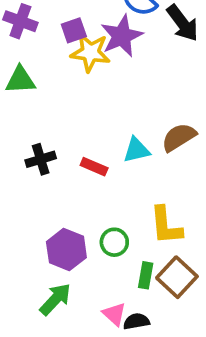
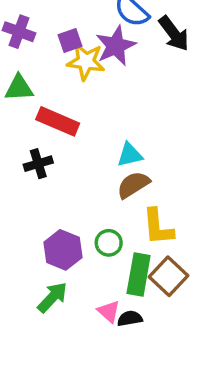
brown semicircle: (179, 137) -> (133, 185), moved
red rectangle: (94, 167) -> (58, 121), moved, size x1.6
green rectangle: (146, 275) -> (139, 274), size x1.6

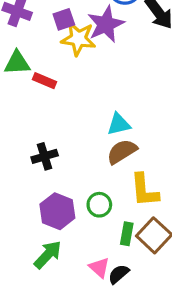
red rectangle: (58, 121) -> (45, 81), moved, size x0.6
black cross: (38, 164) -> (45, 156), moved
green rectangle: (139, 274) -> (127, 234), size x0.6
black semicircle: (130, 318) -> (119, 274), turned -30

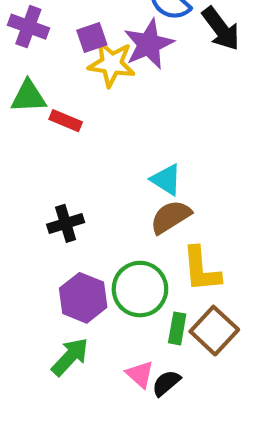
cyan triangle: (119, 124) -> (166, 180), turned 45
green circle: (99, 205) -> (140, 289), size x1.6

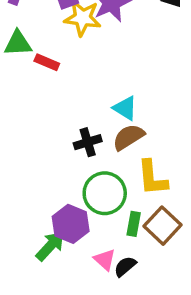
black cross: (66, 223) -> (88, 142), moved
purple hexagon: (83, 298) -> (71, 224), moved

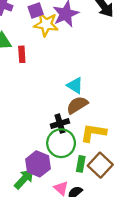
red rectangle: (47, 62) -> (22, 54), turned 63
black cross: (88, 142) -> (60, 124), moved
yellow L-shape: (152, 178) -> (93, 133), turned 104

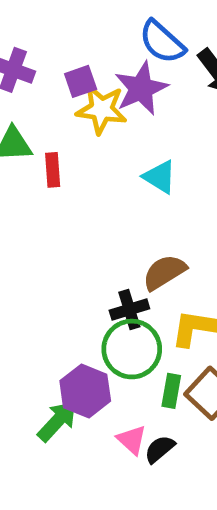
cyan triangle: (75, 85) -> (160, 177), moved

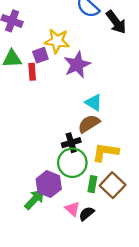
purple square: (81, 81) -> (40, 55), moved
purple star: (141, 88) -> (77, 65), moved
cyan triangle: (160, 177) -> (94, 102), moved

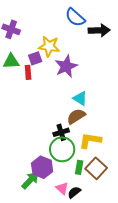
black arrow: (116, 22) -> (99, 30), turned -55

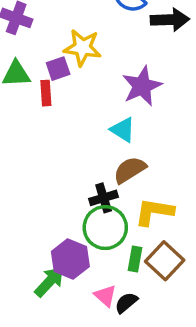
purple star: (66, 66) -> (142, 86), moved
cyan triangle: (80, 98) -> (123, 130), moved

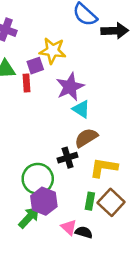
purple star: (142, 86) -> (70, 87), moved
green circle: (105, 228) -> (38, 179), moved
black semicircle: (126, 303) -> (84, 232), turned 56

